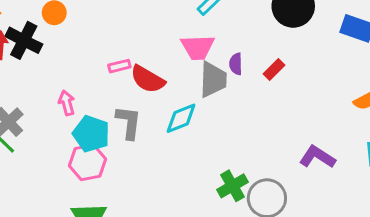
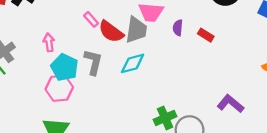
pink rectangle: (119, 66) -> (91, 19), turned 56
red rectangle: (274, 69) -> (206, 35), turned 70
gray trapezoid: (213, 79) -> (136, 30), moved

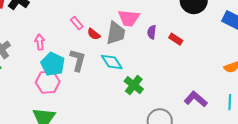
red semicircle: (111, 32) -> (94, 34), size x0.6
cyan diamond: (133, 63) -> (112, 62), turned 70
green cross: (165, 118) -> (134, 85), moved, turned -30

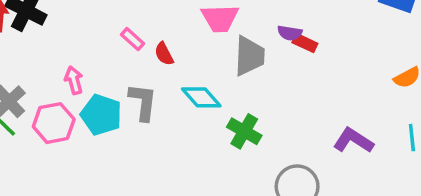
purple semicircle: (152, 32) -> (290, 33), moved, turned -80
gray trapezoid: (116, 33) -> (249, 56), moved
red semicircle: (94, 34) -> (164, 54), turned 32
pink hexagon: (48, 82) -> (54, 123), moved

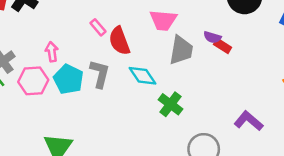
red semicircle: (164, 54) -> (119, 41), size x1.6

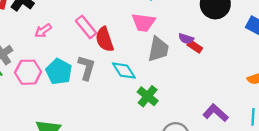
pink rectangle: (98, 27) -> (86, 27), size x1.5
pink arrow: (52, 52) -> (43, 31), moved, turned -119

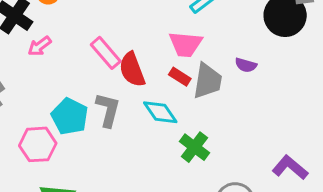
pink arrow: (43, 31) -> (40, 46), moved
red rectangle: (195, 46) -> (180, 77), moved
pink hexagon: (28, 72) -> (38, 144), moved

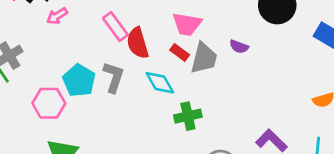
green cross: (194, 147) -> (188, 116), turned 36

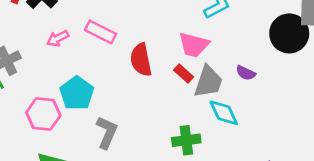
pink arrow: (57, 16) -> (58, 38), moved
pink rectangle: (115, 26) -> (101, 32), moved, turned -32
gray L-shape: (114, 77) -> (107, 132), moved
cyan diamond: (160, 83) -> (224, 113), moved

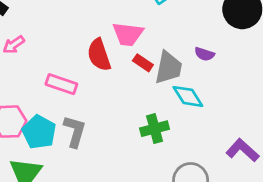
pink rectangle: (101, 32) -> (61, 84), moved
pink trapezoid: (194, 45) -> (128, 34), moved
cyan pentagon: (77, 93) -> (39, 132), moved

